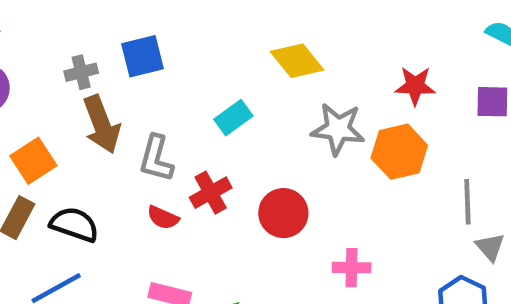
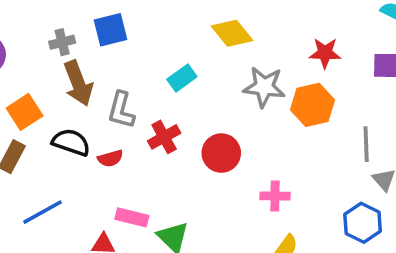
red semicircle: (163, 218) -> (110, 158), moved, turned -40
black semicircle: (74, 224) -> (71, 142), moved

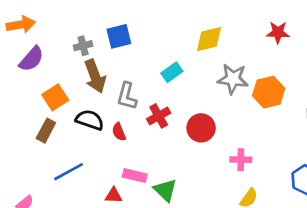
yellow diamond: (232, 33) -> (209, 39), turned -64
red star: (325, 53) -> (278, 32), moved
red semicircle: (110, 158) -> (119, 132), turned 84

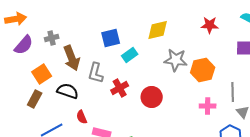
blue square: (119, 36) -> (111, 38), moved
gray cross: (83, 46) -> (52, 38), moved
red semicircle: (119, 132) -> (82, 117), moved
pink cross: (241, 160) -> (208, 106), moved

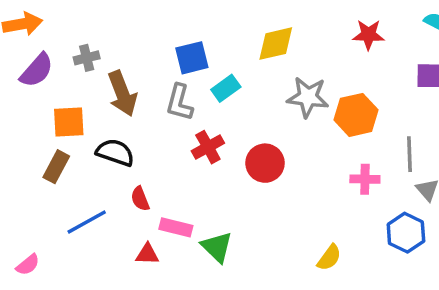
gray L-shape: (96, 73) -> (179, 102), moved
orange square: (42, 74) -> (69, 122), turned 30

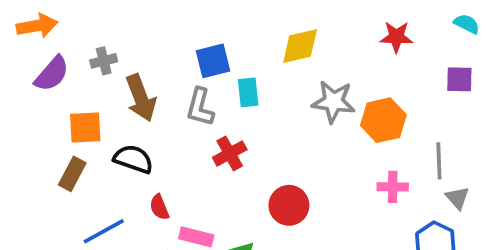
cyan rectangle: (226, 88) -> (248, 92), turned -60
red circle: (265, 163) -> (289, 205), moved

